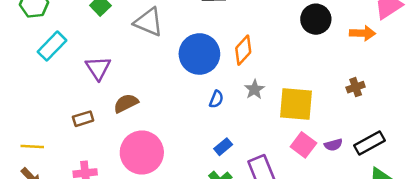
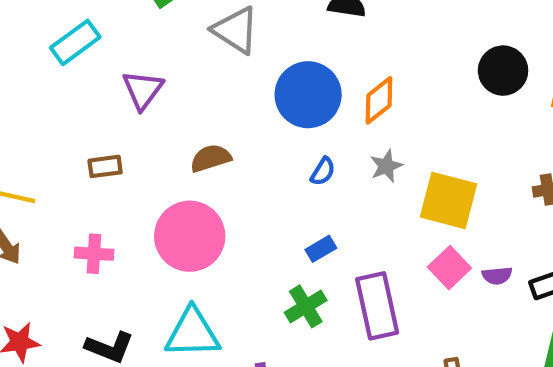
brown semicircle: (126, 103) -> (211, 158), moved

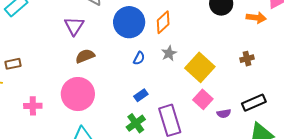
purple triangle: (143, 90) -> (74, 26), moved
brown rectangle: (105, 166) -> (13, 64), moved
yellow square: (449, 200) -> (200, 67), turned 32
purple semicircle: (497, 276) -> (224, 114), moved

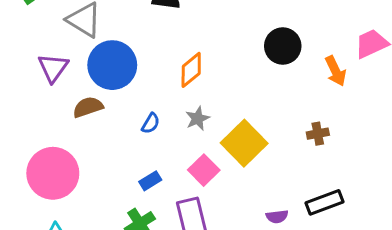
orange arrow: (256, 18) -> (336, 71), turned 54
blue circle: (129, 22) -> (112, 65), moved
brown semicircle: (85, 56) -> (88, 107), moved
pink square: (203, 99) -> (204, 170), moved

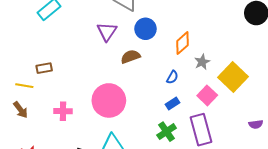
blue circle: (112, 65) -> (146, 29), size x0.7
orange diamond: (191, 70) -> (182, 43), moved
blue semicircle: (151, 123) -> (172, 77), moved

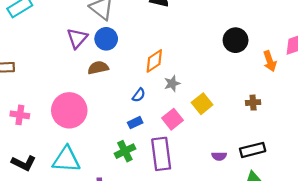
blue circle: (146, 29) -> (106, 39), moved
yellow square: (233, 77) -> (202, 104), size x0.7

